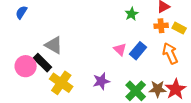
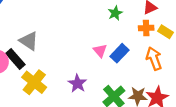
purple star: (101, 81) -> (77, 83), turned -30

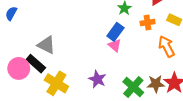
orange cross: (146, 28) -> (148, 23), moved
blue rectangle: (119, 53) -> (115, 32), moved

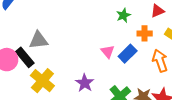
blue rectangle: (115, 32) -> (128, 54), moved
gray triangle: (46, 45) -> (38, 40), turned -42

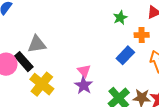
pink triangle: (108, 51) -> (84, 71), moved

